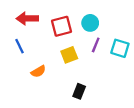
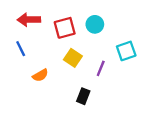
purple line: (96, 45) -> (101, 68), moved
cyan square: (120, 48) -> (126, 51), turned -36
yellow square: (69, 55) -> (73, 58), turned -35

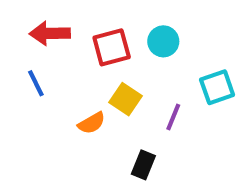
orange semicircle: (40, 75) -> (92, 123), moved

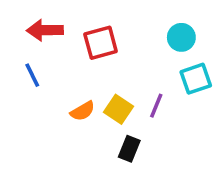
cyan circle: (163, 41) -> (181, 37), moved
yellow square: (125, 99) -> (118, 109), moved

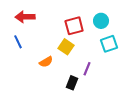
red square: (101, 43) -> (74, 26), moved
purple line: (156, 106) -> (87, 69), moved
yellow square: (118, 109) -> (66, 47), moved

